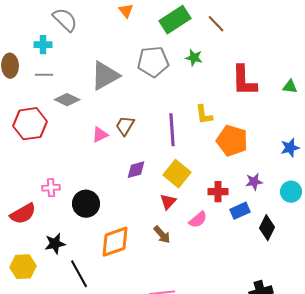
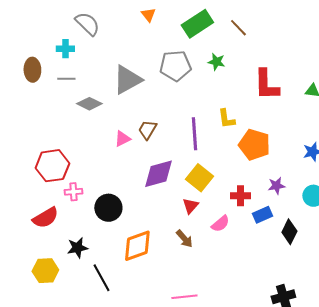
red hexagon: (30, 124) -> (52, 166), moved
purple diamond: (136, 170) -> (158, 174), size x1.6

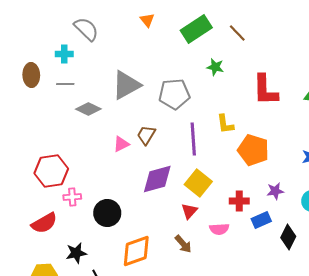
gray pentagon: (175, 66) -> (174, 94), moved
pink semicircle: (220, 224) -> (219, 229), turned 36

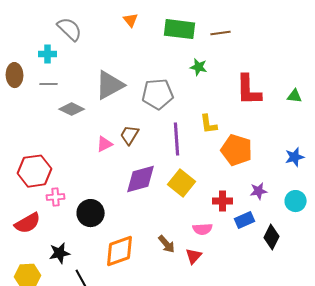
green rectangle: (196, 29) -> (180, 29), turned 40
brown line: (237, 33) -> (221, 33), turned -54
red triangle: (189, 211) -> (194, 256), moved

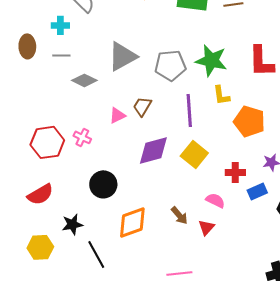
green star: (199, 67) -> (211, 60), moved, size x1.8
pink cross: (56, 197) -> (82, 137), moved, turned 30
pink semicircle: (203, 229) -> (215, 200), turned -150

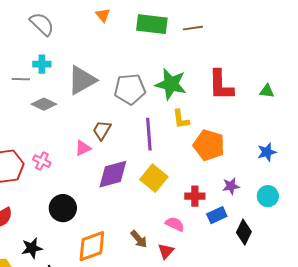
cyan cross: (60, 25) -> (42, 64), moved
pink triangle: (117, 115) -> (83, 148), moved

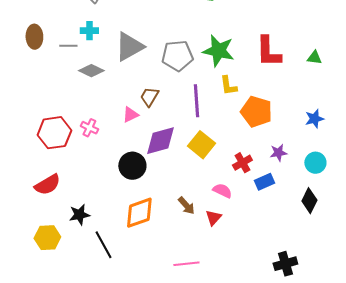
red cross: (195, 196) -> (242, 163), turned -30
black circle: (63, 208) -> (132, 166), moved
black diamond: (244, 232) -> (309, 201), moved

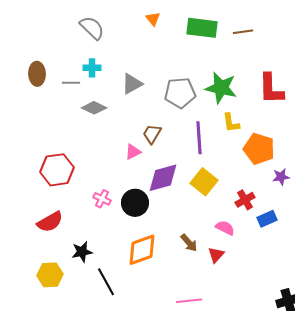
gray triangle: (129, 47) -> (132, 84), size x0.7
pink cross: (89, 128) -> (102, 199), moved
purple star: (278, 153) -> (281, 177), moved

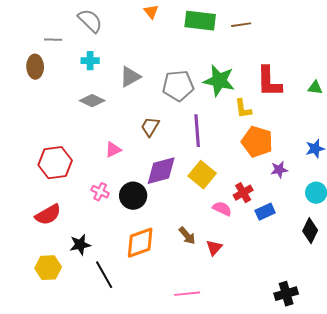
gray line: (71, 83) -> (53, 40), moved
yellow L-shape: (231, 123) -> (243, 109), moved
pink triangle: (133, 152) -> (113, 150), moved
pink semicircle: (225, 228) -> (222, 209), moved

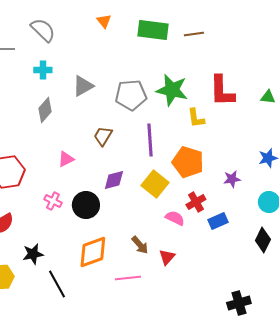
gray diamond: (92, 101) -> (45, 110), turned -75
orange pentagon: (257, 142) -> (188, 162), moved
purple diamond: (161, 171) -> (114, 180), size x0.7
pink line: (187, 294) -> (128, 278), moved

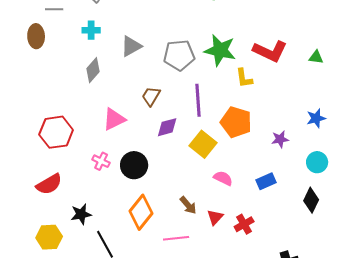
red L-shape: (222, 91) -> (270, 51), turned -64
pink triangle: (66, 159) -> (114, 119), size x1.4
purple diamond: (114, 180) -> (167, 127), moved
red cross: (196, 202) -> (244, 224), moved
orange diamond: (93, 252) -> (141, 212), turned -32

